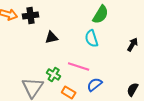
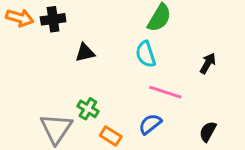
pink line: (79, 67) -> (165, 92), moved

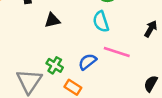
blue semicircle: (150, 124) -> (88, 62), moved

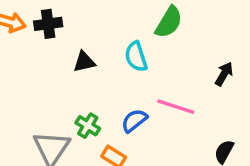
cyan semicircle: (101, 22) -> (136, 57), moved

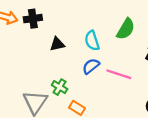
green semicircle: (169, 22) -> (126, 29), moved
blue semicircle: (134, 120) -> (91, 66), moved

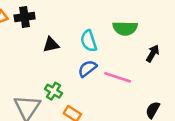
green semicircle: (126, 29) -> (125, 28), turned 60

